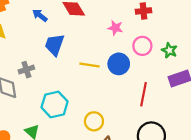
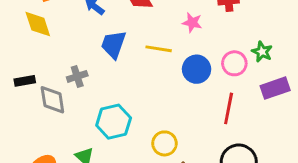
pink circle: (142, 46) -> (234, 63), moved
yellow line: (89, 65) -> (159, 49), moved

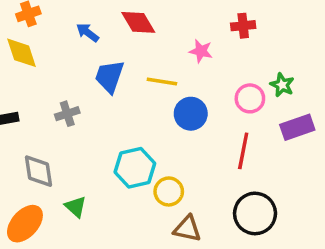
blue circle: (197, 69) -> (191, 114), moved
gray diamond: (52, 100) -> (38, 171), moved
cyan hexagon: (114, 122) -> (135, 168), moved

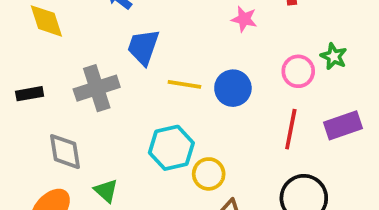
yellow line: (162, 82) -> (184, 84), moved
gray cross: (67, 114) -> (97, 88), size x1.6
purple rectangle: (297, 127) -> (343, 125), moved

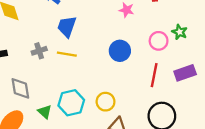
yellow line: (184, 84) -> (67, 54), moved
gray cross: (97, 88) -> (39, 51), size x0.6
cyan hexagon: (171, 148) -> (71, 103), moved

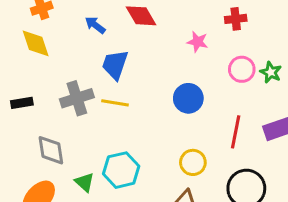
pink circle: (159, 41) -> (242, 69), moved
gray cross: (39, 51) -> (77, 98), size x1.5
yellow circle: (106, 102) -> (193, 162), moved

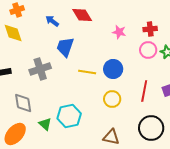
red cross: (236, 19) -> (150, 29), moved
yellow line: (115, 103) -> (87, 72), moved
yellow circle: (193, 162) -> (112, 99), moved

